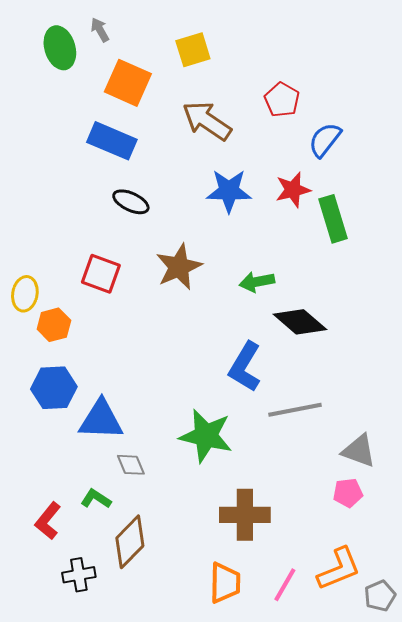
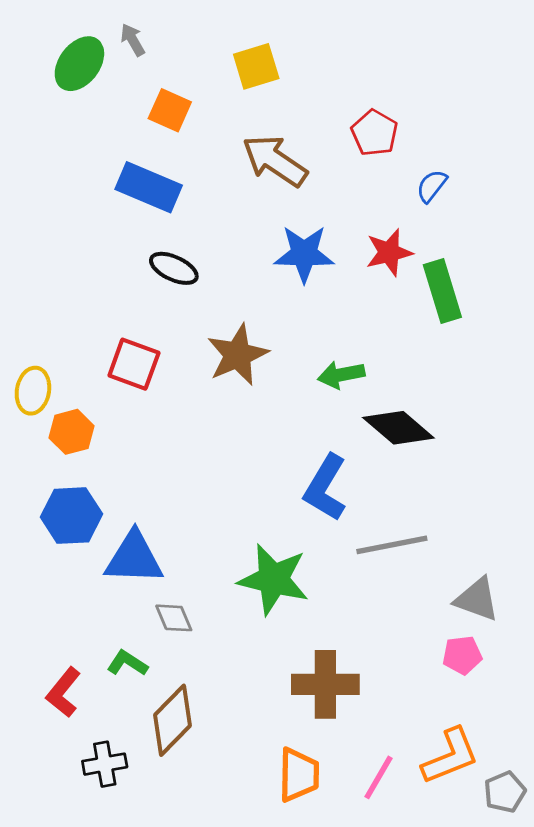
green ellipse: (60, 48) -> (79, 64), turned 54
orange square: (128, 83) -> (170, 110), size x0.7
blue semicircle: (325, 140) -> (432, 186), size x0.7

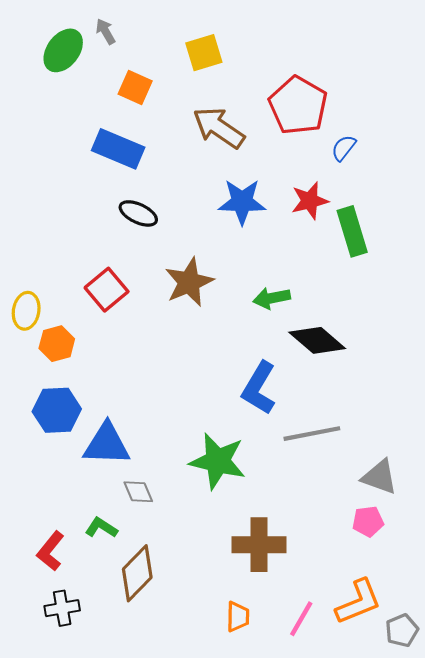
red pentagon: (375, 133) -> (298, 105), size x1.6
red square: (134, 364) -> (107, 290), turned 30
black cross: (105, 764) -> (62, 608), moved
orange trapezoid: (299, 775) -> (238, 617), size x0.7

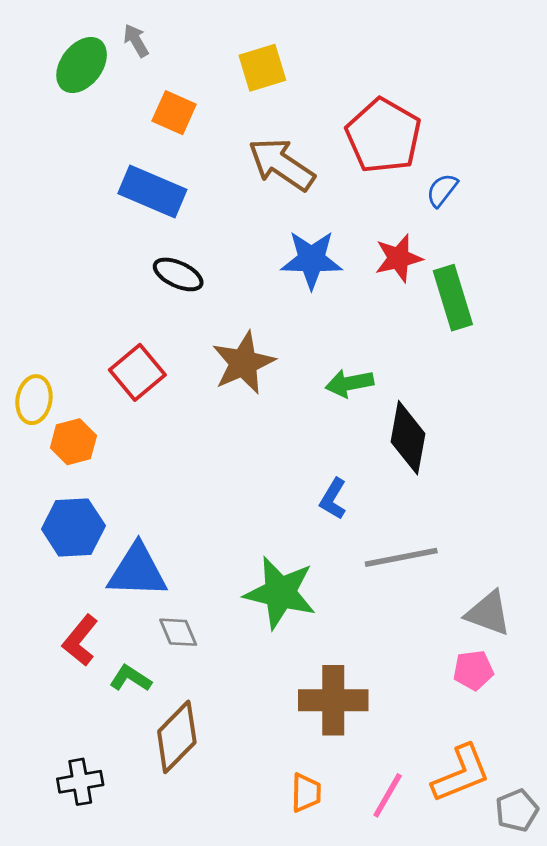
black diamond: (317, 340) -> (408, 438), turned 60
blue L-shape: (259, 388) -> (333, 499), size x0.6
red L-shape: (50, 551) -> (80, 640), moved

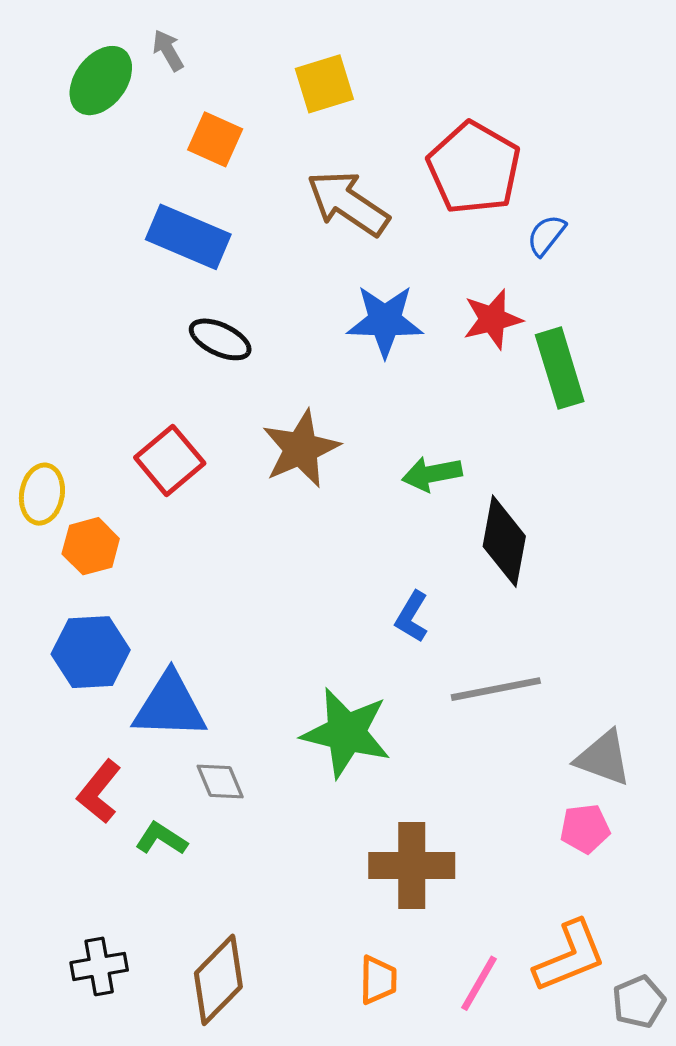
brown diamond: (177, 737) -> (218, 980), moved

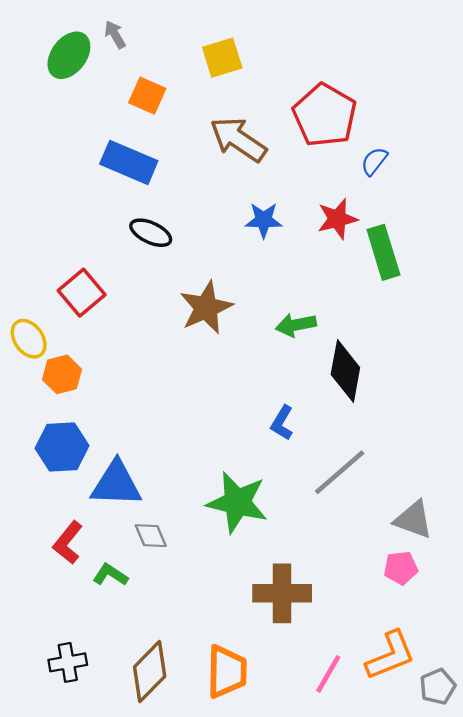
blue star: (385, 321) -> (264, 220), size x0.7
red square: (170, 460) -> (82, 293), moved
yellow ellipse: (42, 494) -> (29, 339), turned -45
gray line: (496, 689) -> (340, 472), turned -30
orange trapezoid: (378, 980) -> (227, 672), moved, size x1.6

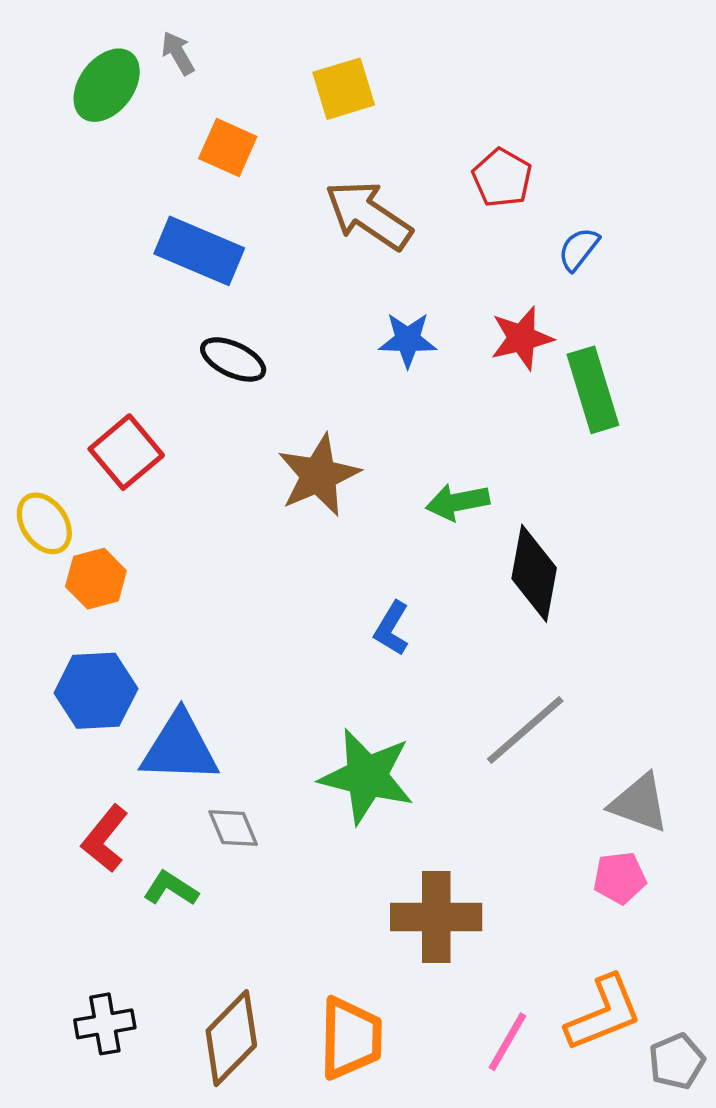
red pentagon: (325, 115) -> (502, 178), size x0.6
blue L-shape: (282, 423) -> (392, 628), moved

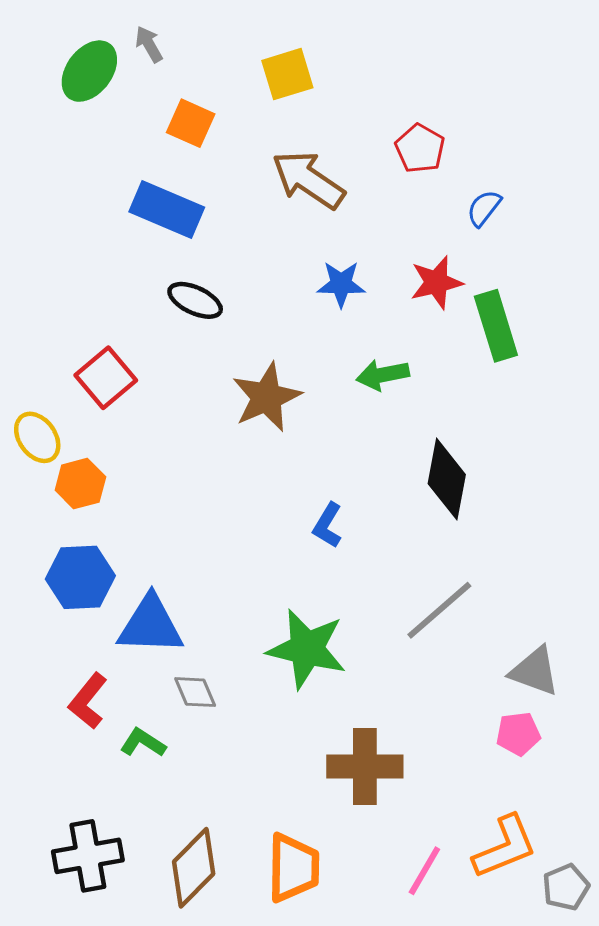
green arrow: (458, 502) -> (383, 375), moved
black cross: (105, 1024) -> (88, 856), size x1.4

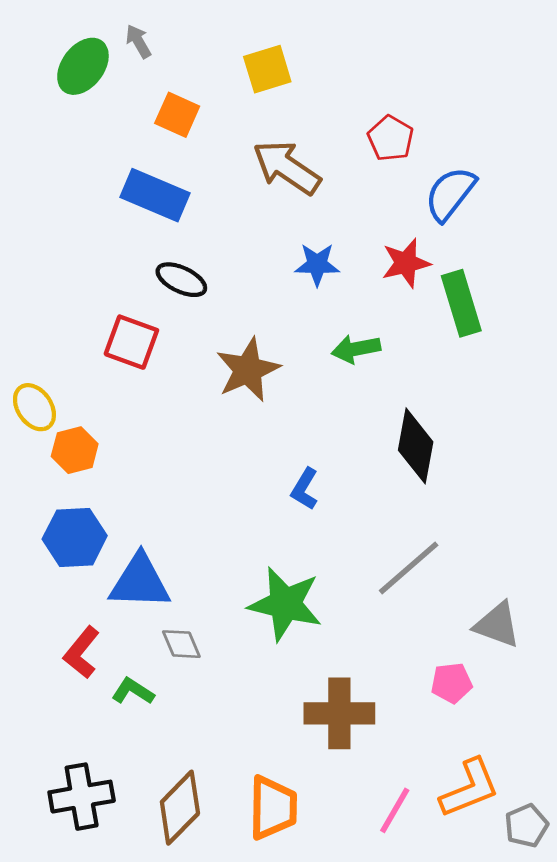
blue semicircle: (484, 208) -> (450, 194), size x1.6
red square: (106, 378) -> (131, 342), moved, turned -30
pink pentagon: (518, 734) -> (452, 683), moved

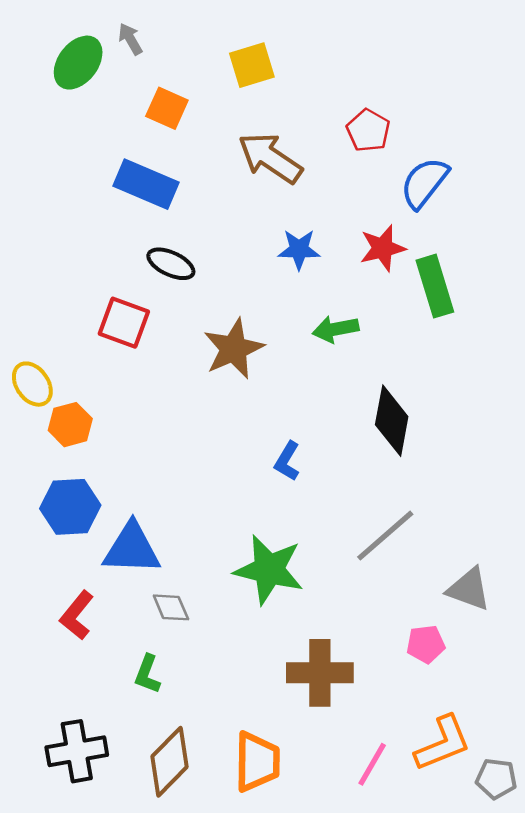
green L-shape: (133, 691) -> (147, 674), moved, turned -102
gray pentagon: (526, 826) -> (496, 779), turned 30

